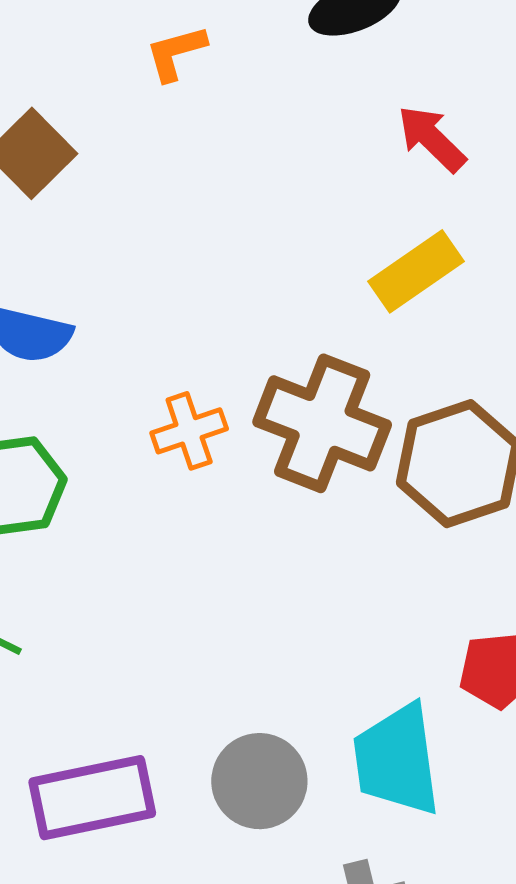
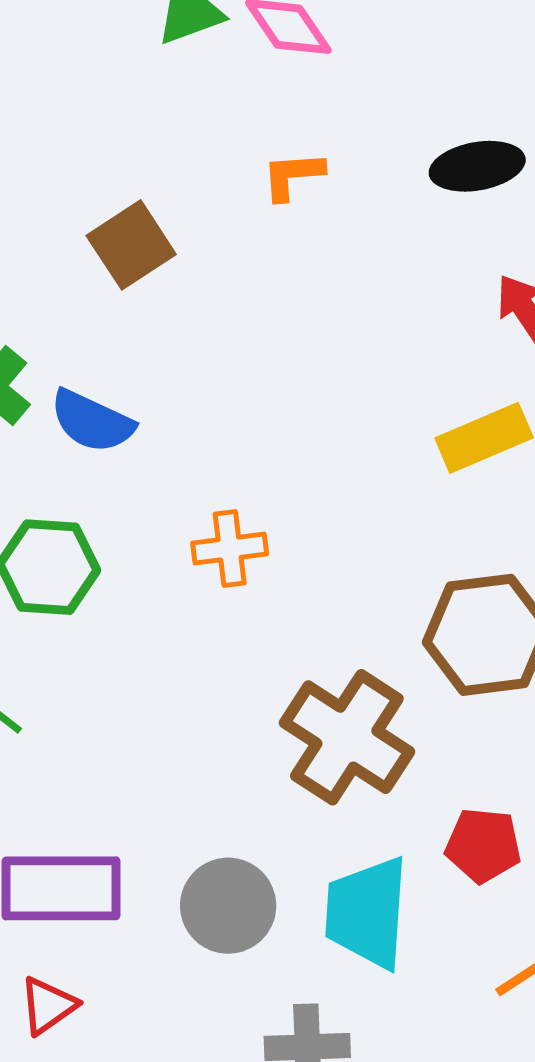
brown cross: (322, 423) -> (347, 737), moved

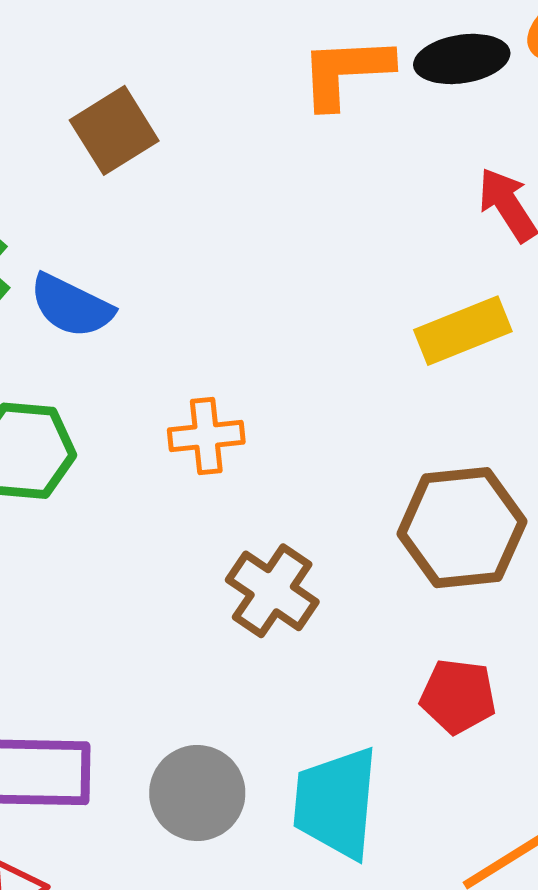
orange L-shape: (293, 176) -> (346, 72), moved, size x1.5
brown cross: (347, 737) -> (272, 591), moved, size x0.7
red pentagon: (483, 845) -> (458, 696), moved

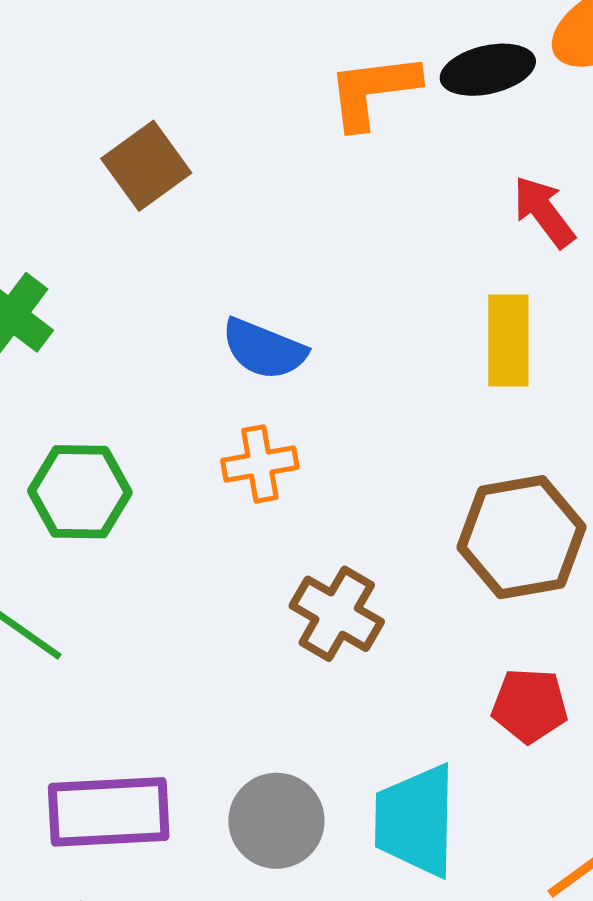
blue semicircle: (71, 306) -> (264, 349), moved
yellow rectangle: (463, 331) -> (508, 341), turned -64

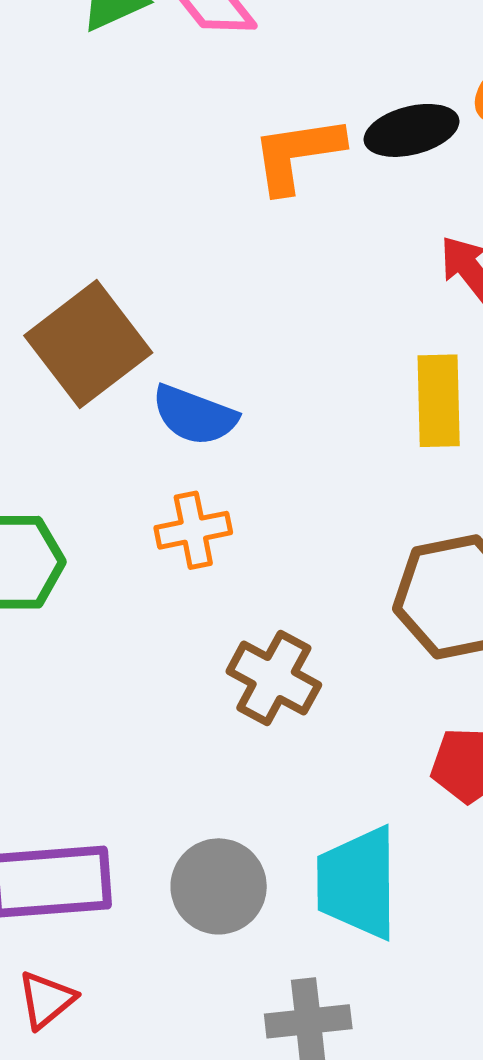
brown square: (146, 166) -> (88, 344), moved, size x1.4

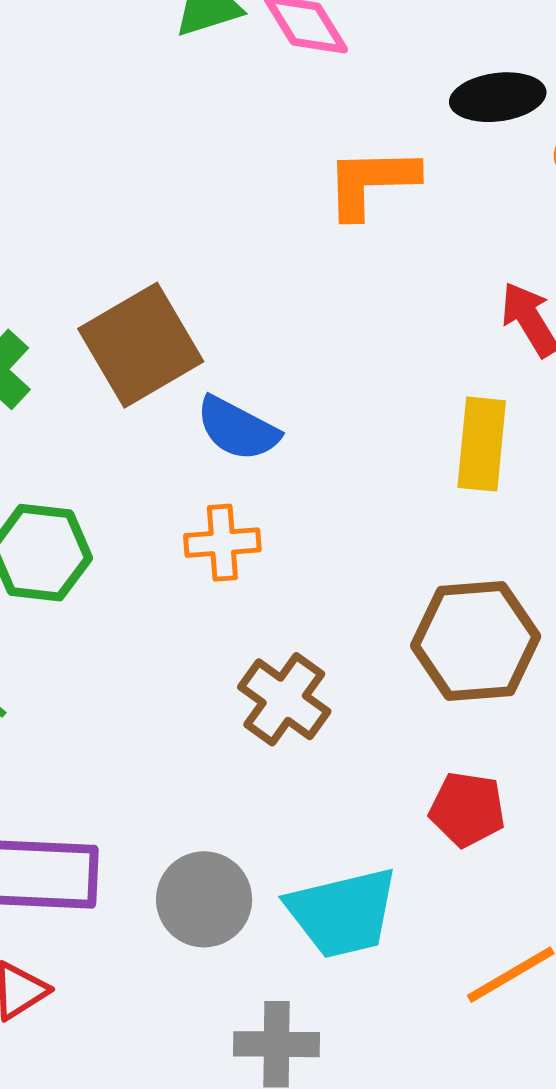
black ellipse: (412, 130) -> (498, 97), moved
cyan trapezoid: (358, 883) -> (342, 913), turned -110

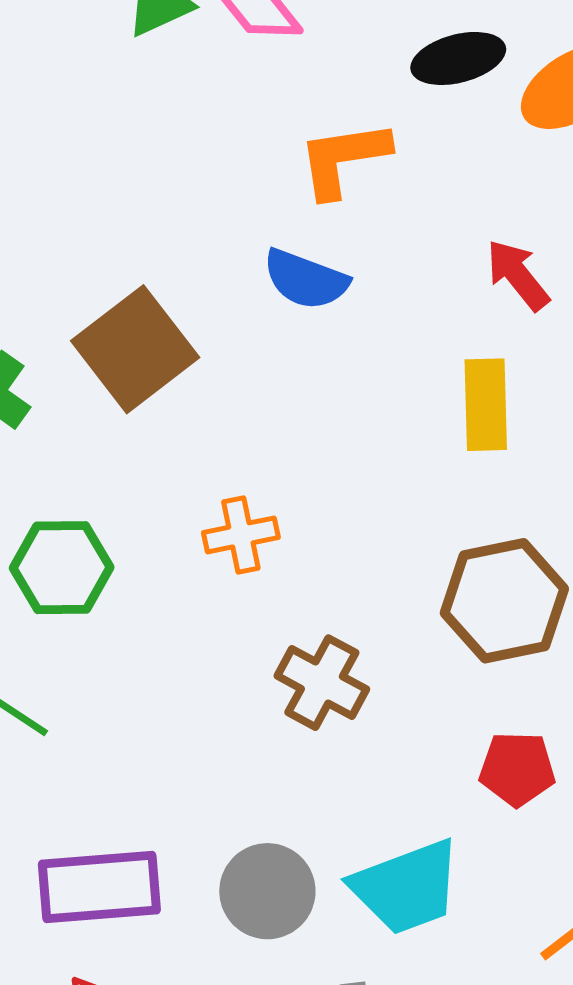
blue semicircle: (238, 429) -> (306, 279), moved

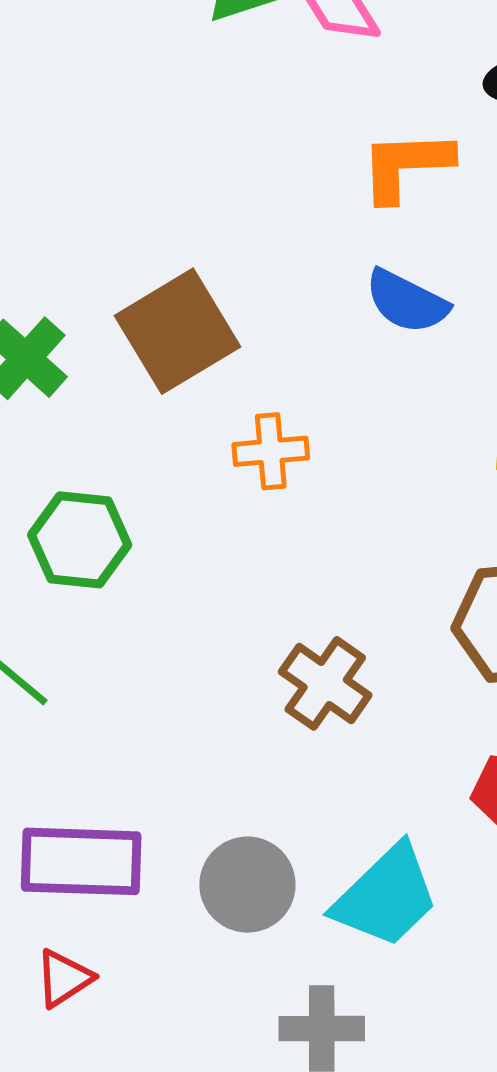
blue semicircle: (306, 279) -> (407, 301), moved
orange cross: (241, 535) -> (271, 451), moved
cyan trapezoid: (406, 887) -> (386, 896), turned -30

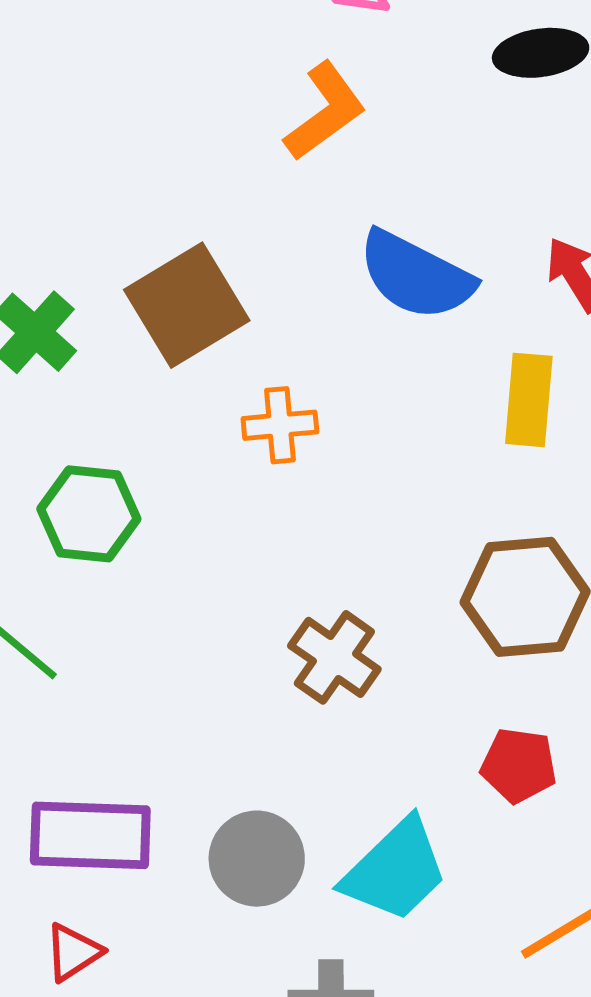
orange L-shape: (406, 165) -> (325, 111), moved, turned 146
blue semicircle: (407, 301) -> (416, 275), size x1.4

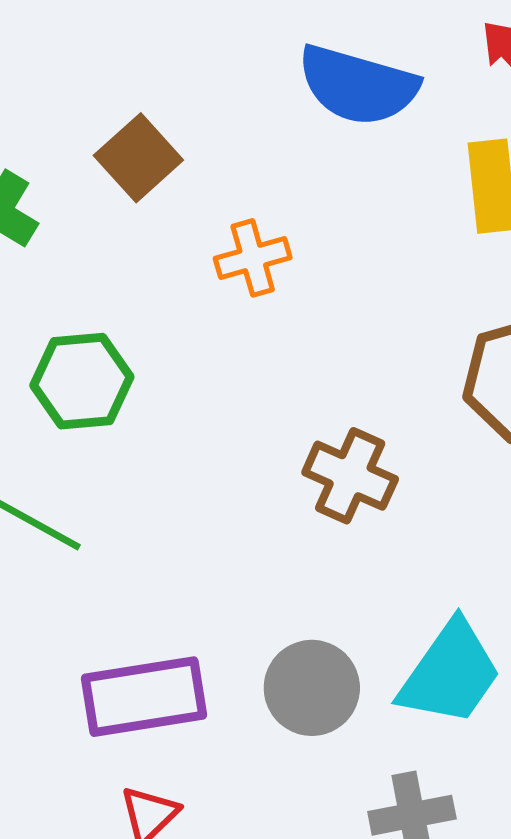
brown square: (187, 305) -> (138, 158), size x0.7

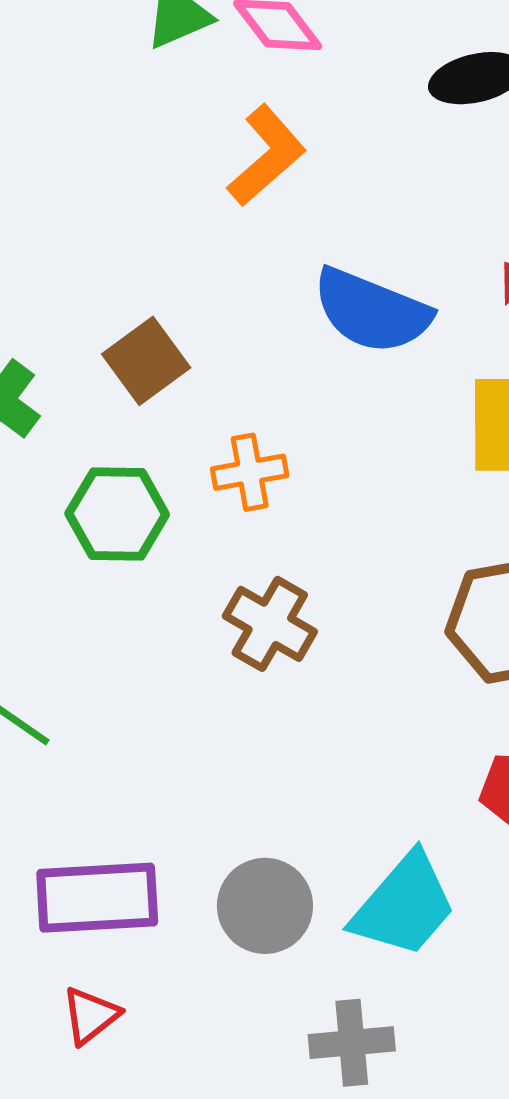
green hexagon: (82, 381) -> (117, 514), moved
brown cross: (350, 476) -> (270, 624), moved

